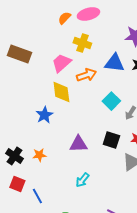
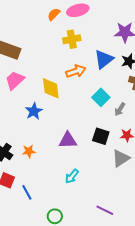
yellow cross: (82, 43) -> (72, 39), turned -30
pink trapezoid: (61, 63) -> (15, 80), moved
blue triangle: (114, 63) -> (104, 59), turned -45

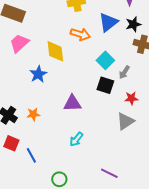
orange arrow: (76, 71) -> (80, 34), turned 36
black square: (101, 136) -> (105, 85), moved

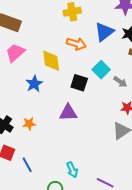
gray arrow: (124, 72) -> (120, 82), turned -88
black square: (105, 85) -> (79, 83), moved
cyan arrow: (76, 139) -> (72, 170), moved, turned -63

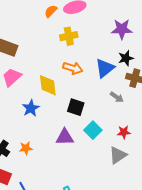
blue triangle: (104, 32) -> (105, 68), moved
cyan square: (101, 70) -> (93, 130), moved
gray arrow: (120, 82) -> (117, 97), moved

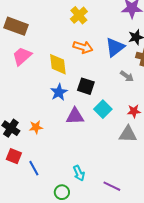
yellow cross: (69, 36) -> (79, 15), turned -30
blue star: (31, 108) -> (59, 92), moved
gray triangle: (118, 155) -> (128, 134), turned 36

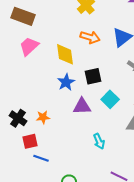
black square: (86, 86) -> (93, 76), turned -30
red square: (14, 156) -> (30, 141), moved, turned -35
blue line: (34, 168) -> (41, 158), turned -42
cyan arrow: (79, 173) -> (99, 141), moved

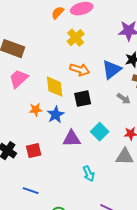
black square: (93, 76) -> (83, 99), moved
orange star: (43, 117) -> (36, 110), moved
red square: (30, 141) -> (34, 151), moved

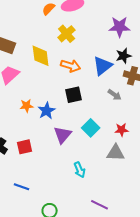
yellow diamond: (55, 87) -> (41, 56), moved
purple triangle: (72, 139) -> (63, 135), turned -48

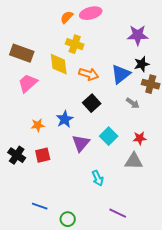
yellow cross: (67, 34) -> (75, 44), moved, turned -30
black square: (74, 95) -> (92, 103), turned -30
orange star: (27, 106) -> (38, 125), moved
blue line: (22, 187) -> (40, 206), moved

